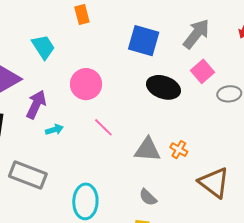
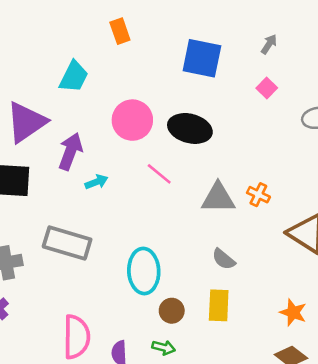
gray arrow: (196, 34) -> (269, 44), size x0.5
cyan trapezoid: (43, 47) -> (74, 77), turned 64
pink square: (202, 71) -> (267, 88), moved, size x0.7
black ellipse: (163, 87) -> (190, 128), moved

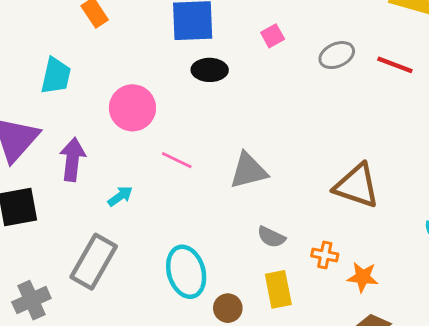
pink square: (267, 88) -> (273, 36), turned 30
black ellipse: (190, 128) -> (210, 70), moved, size x0.7
cyan arrow: (96, 182) -> (120, 196), moved
orange cross: (258, 195) -> (325, 255), moved
gray rectangle: (67, 243) -> (94, 262), turned -63

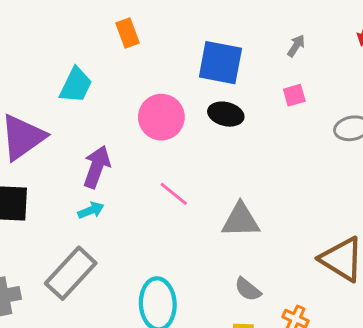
pink circle: (132, 108) -> (161, 117), moved
purple arrow: (72, 159) -> (97, 167), moved
cyan arrow: (120, 196) -> (91, 210), moved

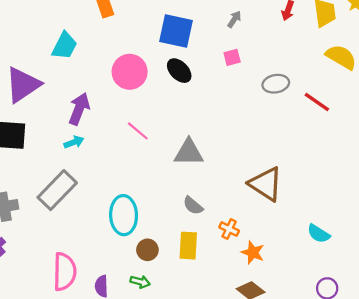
black ellipse: (226, 114) -> (179, 71), turned 30

